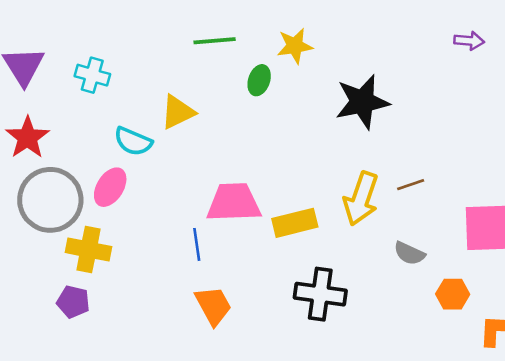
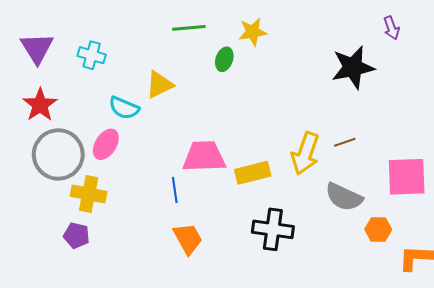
purple arrow: (469, 41) -> (391, 28), turned 65
black star: (362, 102) -> (353, 67), moved
gray semicircle: (409, 253) -> (344, 197), size x1.5

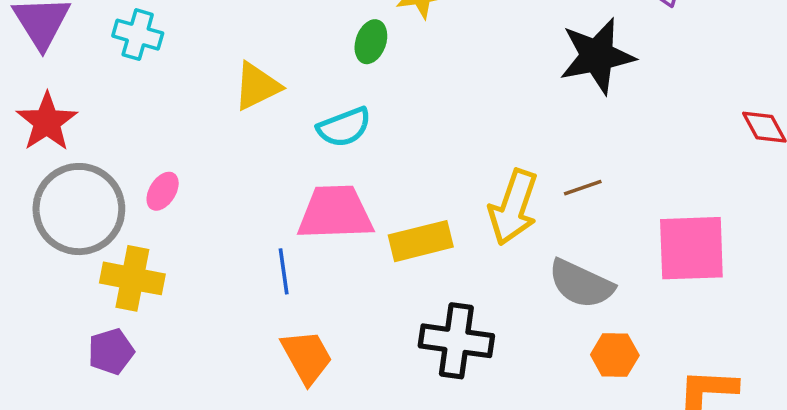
cyan semicircle: (124, 108) -> (344, 127), moved, turned -44
pink ellipse: (106, 144) -> (163, 191), size x0.7
orange hexagon: (378, 229) -> (615, 355), moved
purple pentagon: (76, 235) -> (111, 351), turned -30

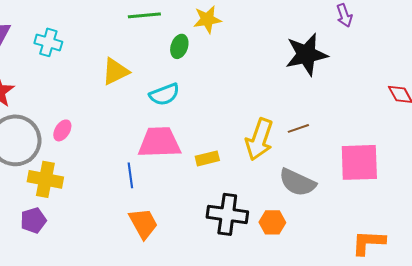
yellow rectangle: (421, 241) -> (207, 158), size x0.7
orange hexagon: (615, 355) -> (272, 222), moved

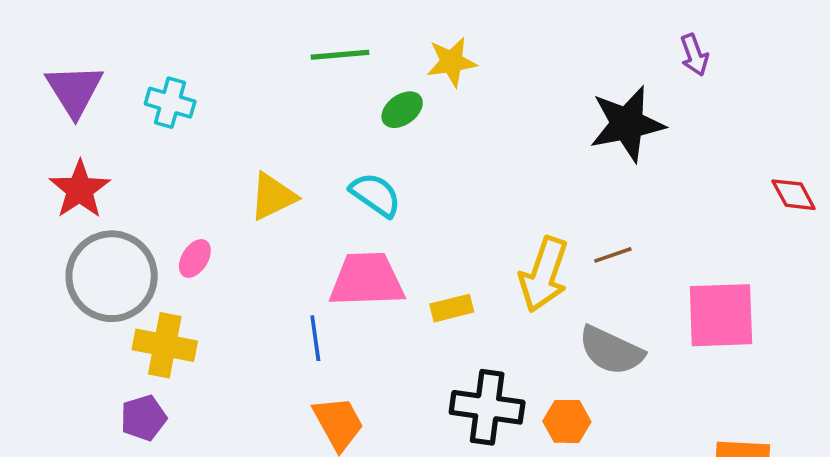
green ellipse: (179, 46) -> (402, 110), turned 35
yellow triangle: (115, 71) -> (273, 196), moved
cyan semicircle: (164, 94) -> (376, 195), turned -124

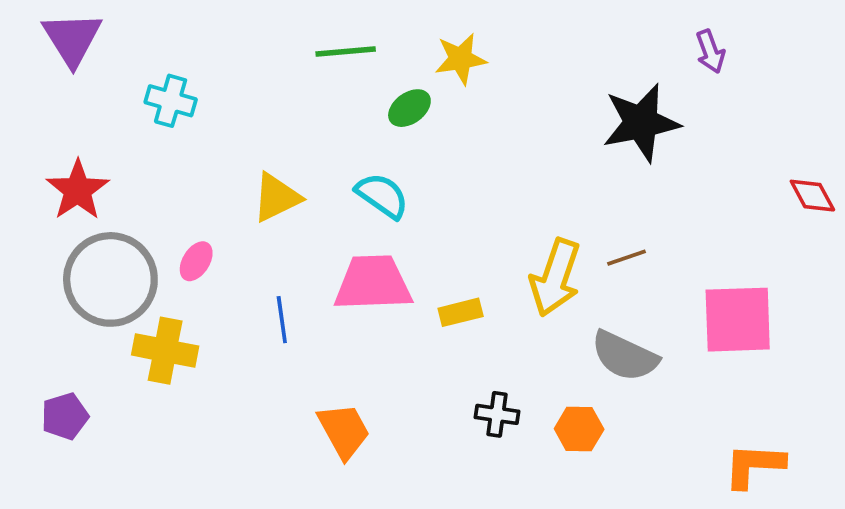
purple triangle: (74, 90) -> (72, 39), moved
blue line: (315, 338) -> (282, 320), moved
black cross: (487, 407) -> (497, 414), size x0.6
purple pentagon: (143, 418) -> (65, 416), moved

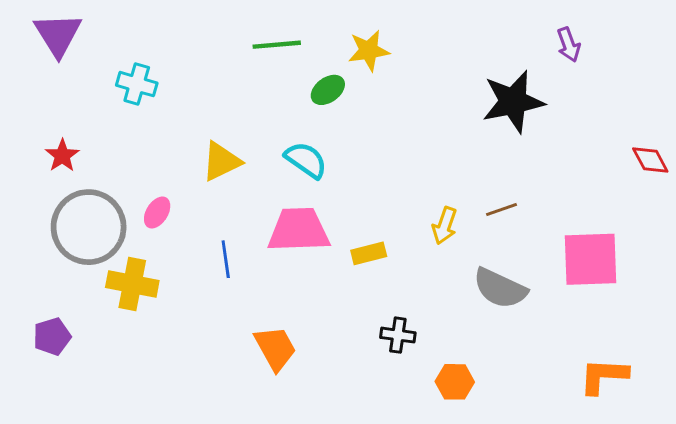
red star: (78, 190) -> (62, 156), size x0.7
yellow arrow: (555, 278) -> (445, 226), size x0.6
orange hexagon: (579, 429) -> (455, 382), moved

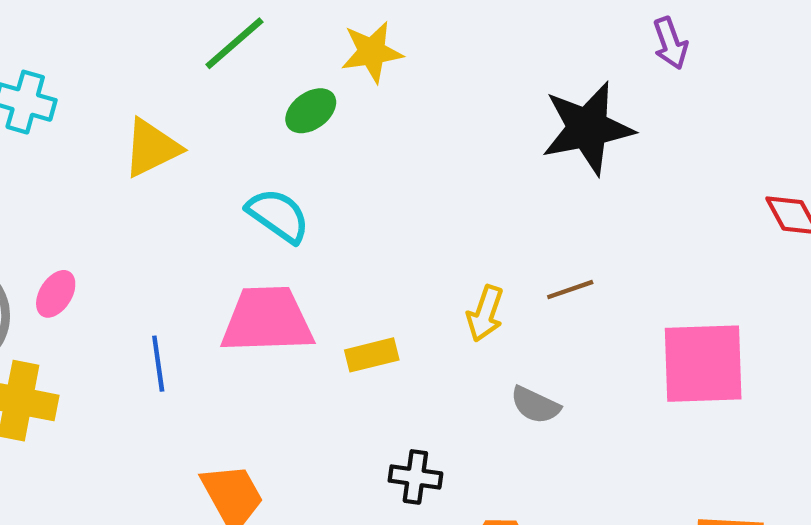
green line: (277, 45) -> (234, 43), turned -36
yellow triangle: (221, 161) -> (152, 148), moved
gray semicircle: (500, 288) -> (535, 405), moved, size x0.6

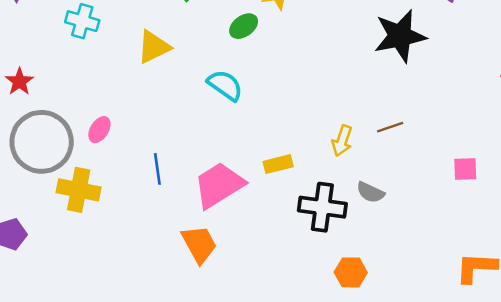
pink trapezoid: (267, 320) -> (219, 185), moved, turned -30
pink square: (703, 364) -> (465, 169), size x0.5
black cross: (415, 477) -> (322, 207), moved, size x1.6

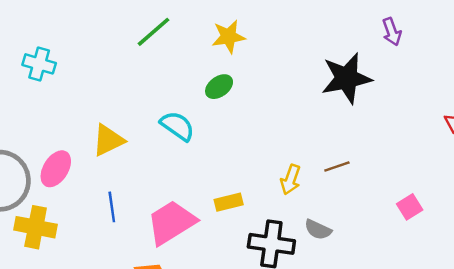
green ellipse: (244, 26) -> (219, 87), moved
yellow triangle: (154, 47) -> (108, 140), moved
pink ellipse: (99, 130) -> (56, 169), size x1.4
pink square: (465, 169) -> (410, 207), turned -30

